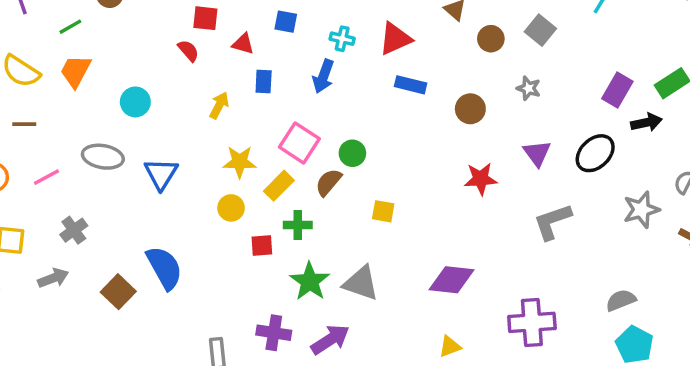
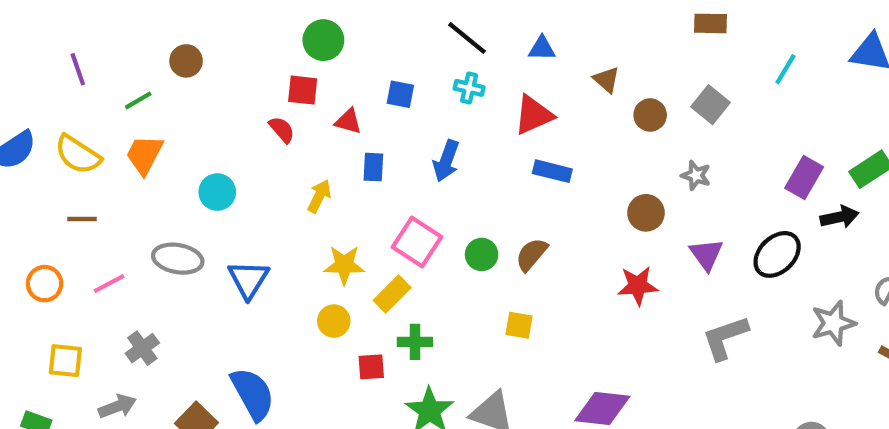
cyan cross: (342, 39) -> (469, 88), moved
brown circle: (470, 109) -> (646, 213), moved
brown semicircle: (328, 182) -> (532, 254), moved

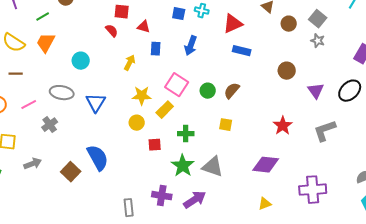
blue square: (400, 94) -> (179, 14), moved
gray star: (696, 175) -> (318, 41), moved
red star: (638, 286) -> (283, 126), moved, turned -30
green cross: (415, 342) -> (186, 134), moved
gray cross: (142, 348) -> (50, 125), moved

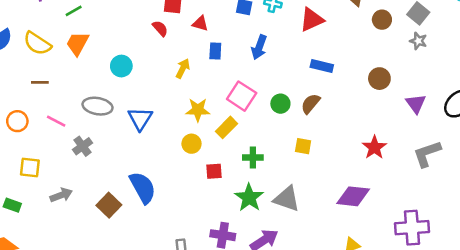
blue rectangle: (242, 51) -> (322, 66), moved
pink line: (29, 105) -> (56, 121), turned 56

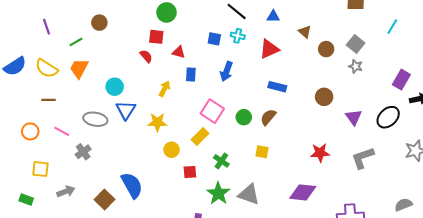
yellow star: (198, 110) -> (157, 122), moved
blue triangle: (140, 119) -> (126, 110), moved
red star: (374, 147) -> (320, 153), turned 30
green cross: (253, 157) -> (221, 161), turned 35

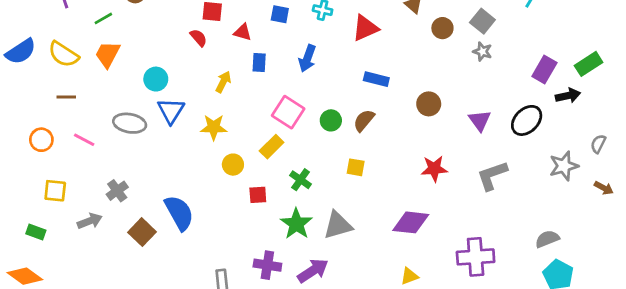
blue square: (214, 39) -> (280, 14), moved
brown circle: (324, 97) -> (429, 104), moved
gray cross: (83, 152) -> (117, 191), moved
gray triangle: (249, 194) -> (338, 225), turned -35

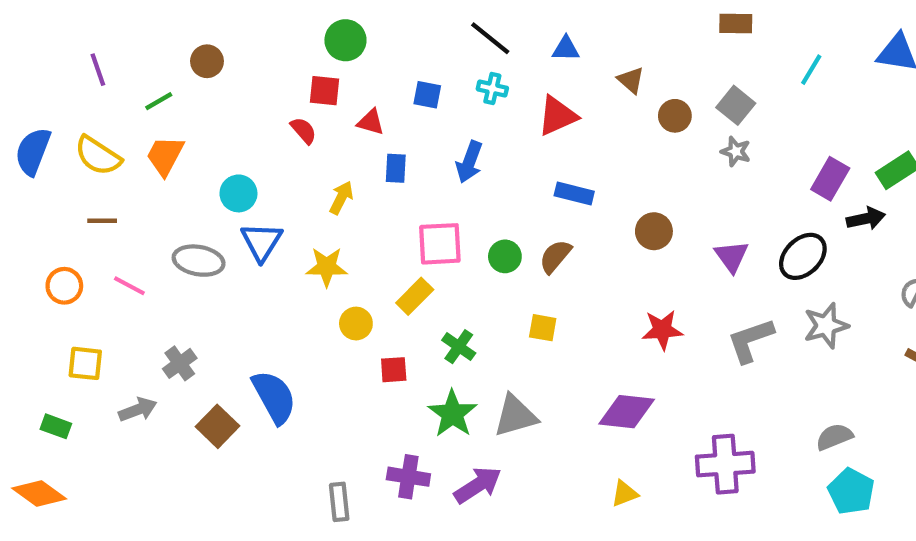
blue semicircle: (21, 52) -> (33, 151), turned 144
pink square: (288, 112) -> (440, 244), turned -36
gray star: (564, 166) -> (826, 326), moved

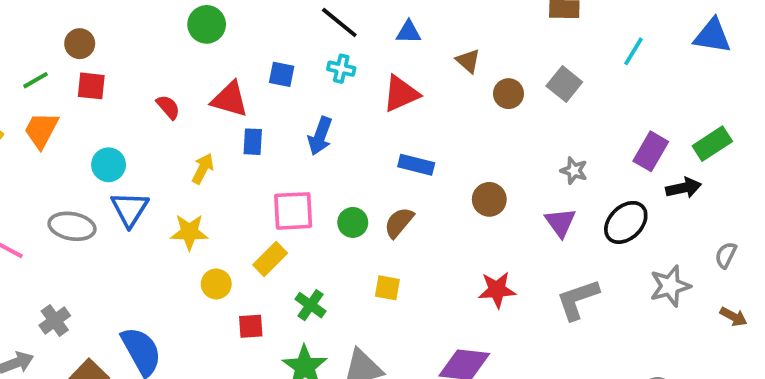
red square: (324, 91) -> (91, 86), moved
red triangle: (371, 122) -> (230, 99), size x1.5
gray star: (736, 151) -> (574, 171), moved
gray star: (826, 326) -> (670, 286), moved

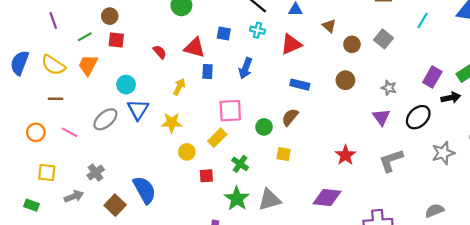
brown circle: (489, 199) -> (345, 80), moved
green circle: (353, 222) -> (264, 127), moved
gray ellipse: (72, 226) -> (105, 119), turned -50
red star: (497, 290) -> (345, 155), turned -30

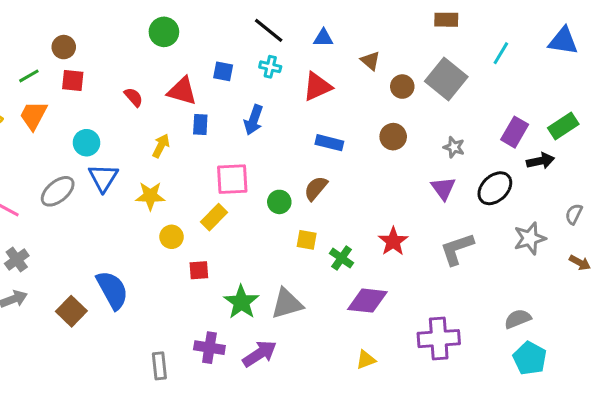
gray square: (383, 39) -> (446, 79), size x1.5
green cross: (240, 164) -> (342, 258), moved
gray cross: (96, 173) -> (17, 260), moved

